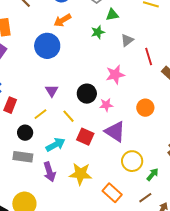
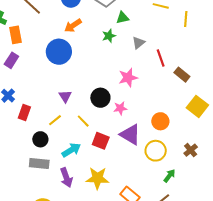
orange circle: (145, 108) -> (160, 121), moved
yellow circle: (132, 161) -> (156, 151), moved

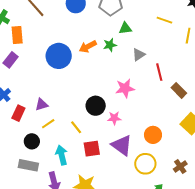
orange arrow: (73, 26) -> (88, 47), moved
purple triangle: (65, 96) -> (42, 105), moved, turned 40
red square: (101, 141) -> (92, 149), turned -36
cyan arrow: (71, 150) -> (62, 155), turned -78

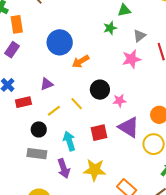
orange arrow: (88, 47) -> (81, 61), moved
pink star: (125, 88) -> (132, 59), moved
purple triangle: (42, 105) -> (47, 84), moved
red rectangle: (18, 113) -> (23, 102), turned 56
yellow line: (76, 127) -> (77, 104), moved

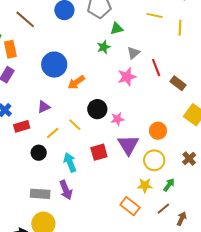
purple triangle: (129, 127) -> (128, 145), turned 30
gray rectangle: (37, 154) -> (40, 194), moved
yellow star: (95, 170) -> (145, 185), moved, size x0.7

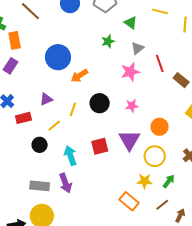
green triangle: (117, 29) -> (131, 23), moved, turned 48
pink star: (117, 119) -> (132, 106), moved
yellow line: (75, 125) -> (73, 109), moved, turned 64

